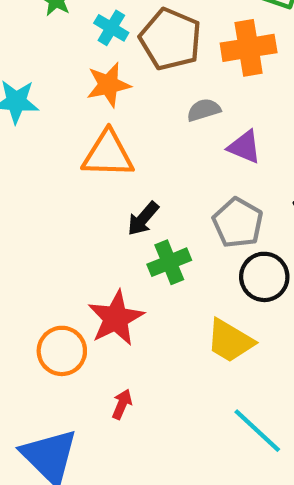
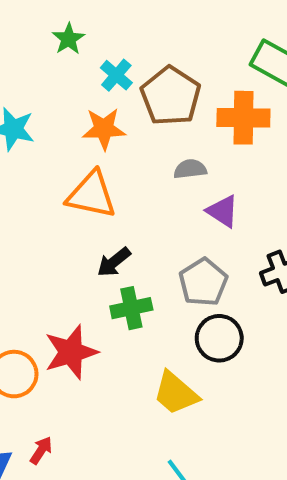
red arrow: (122, 404) -> (41, 450), moved

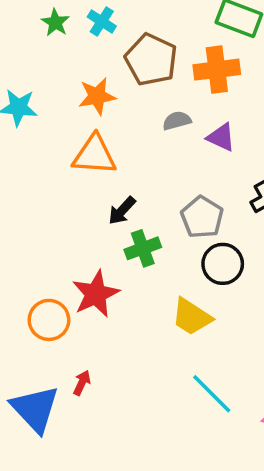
cyan cross: (116, 75) -> (102, 21), moved
purple triangle: (223, 211) -> (221, 137), moved

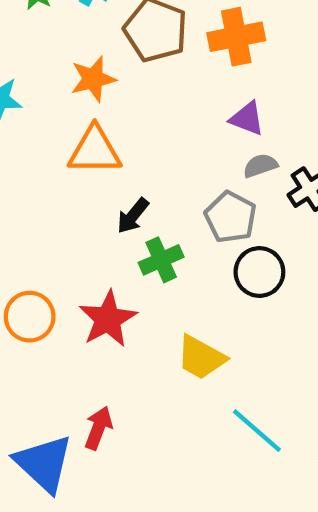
gray semicircle: (177, 121) -> (260, 166), moved
yellow trapezoid: (192, 317) -> (201, 358), moved
orange circle: (49, 320) -> (30, 317), moved
red arrow: (82, 383) -> (98, 428), size x1.4

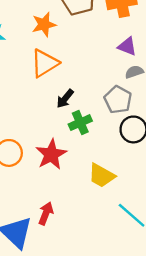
orange triangle: (95, 150) -> (45, 63), turned -32

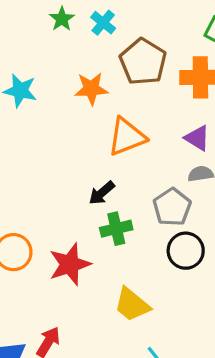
orange triangle: (45, 63) -> (127, 137), moved

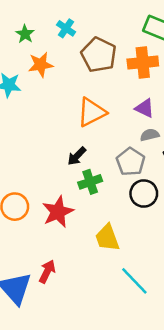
green star: (62, 19) -> (25, 34), moved
orange star: (91, 89) -> (41, 65), moved
yellow trapezoid: (132, 305) -> (107, 238), turned 36

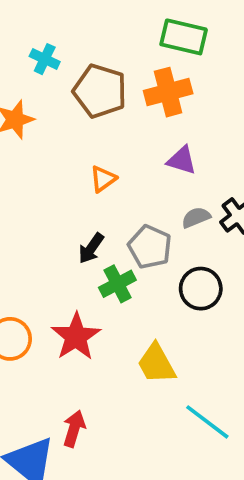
orange triangle: (92, 112) -> (103, 179), size x0.6
gray semicircle: (150, 135) -> (196, 217), moved
gray pentagon: (131, 162) -> (150, 247), moved

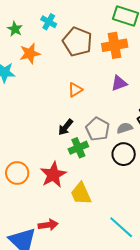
purple triangle: (182, 160) -> (119, 83), turned -42
gray semicircle: (196, 217) -> (125, 128), moved
yellow trapezoid: (156, 364) -> (81, 194), moved
red arrow: (74, 429) -> (48, 225), turned 60

